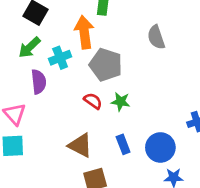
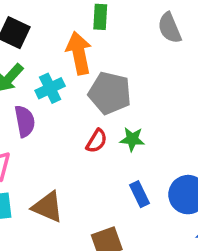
gray semicircle: (156, 37) -> (170, 28), moved
red semicircle: (93, 101) -> (97, 141), turned 90
brown triangle: (80, 145) -> (48, 207), moved

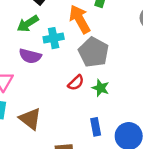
orange arrow: (79, 53) -> (80, 19), turned -32
purple semicircle: (25, 121) -> (30, 56), turned 100

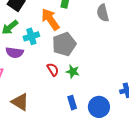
gray pentagon: (94, 52) -> (64, 44), turned 30
red semicircle: (76, 83) -> (53, 70), turned -72

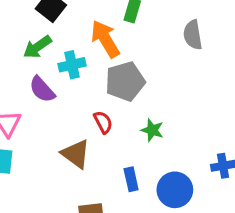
purple semicircle: (15, 53) -> (42, 89), turned 36
green star: (73, 72) -> (152, 130), moved
brown triangle: (20, 102) -> (76, 154), moved

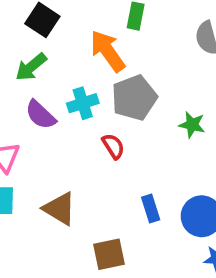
cyan cross: (72, 65) -> (83, 103), moved
green star: (152, 130) -> (192, 125), moved
brown triangle: (76, 154) -> (60, 209), moved

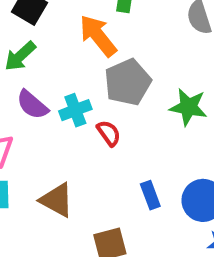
cyan cross: (83, 103) -> (75, 110), moved
green star: (192, 125) -> (188, 107), size x1.4

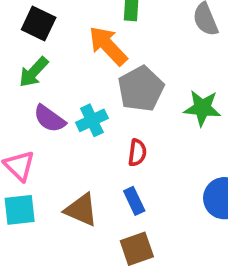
red semicircle: (109, 133) -> (137, 153), moved, turned 48
blue rectangle: (150, 195) -> (134, 201), moved

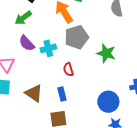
red semicircle: (137, 153) -> (68, 70), turned 144

